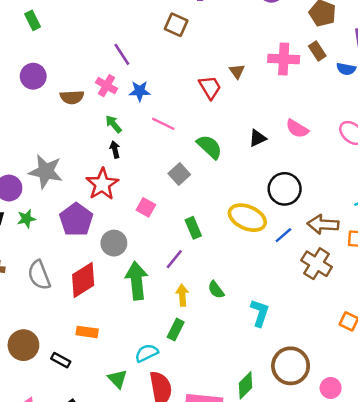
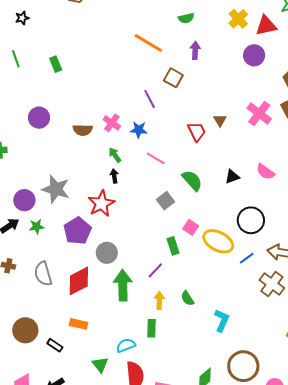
purple line: (122, 54) -> (150, 99), moved
pink cross: (284, 59) -> (259, 114), turned 30
purple circle: (33, 76) -> (39, 118), moved
pink square: (146, 207) -> (191, 227), moved
green rectangle: (176, 330) -> (151, 328), turned -30

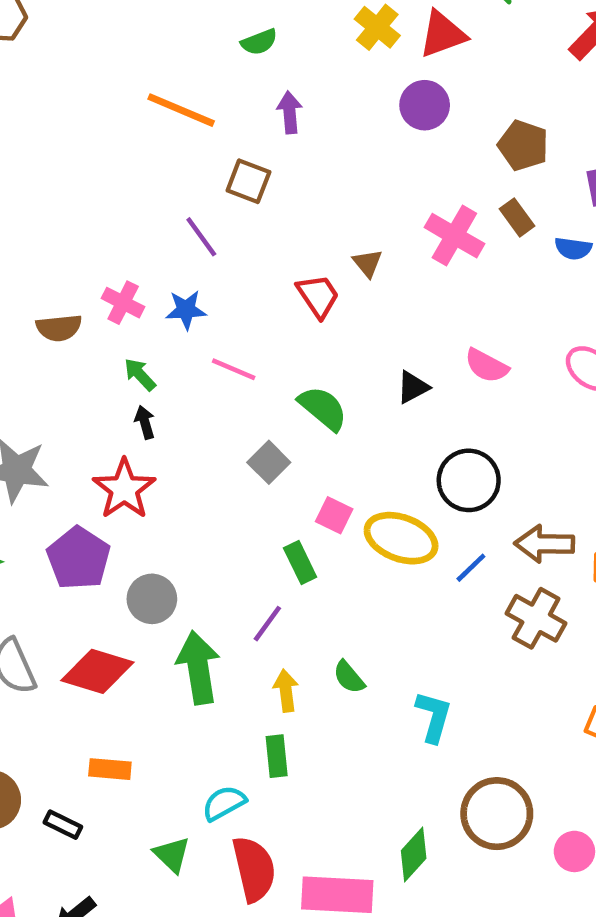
red diamond: (79, 281) -> (97, 671), turned 52

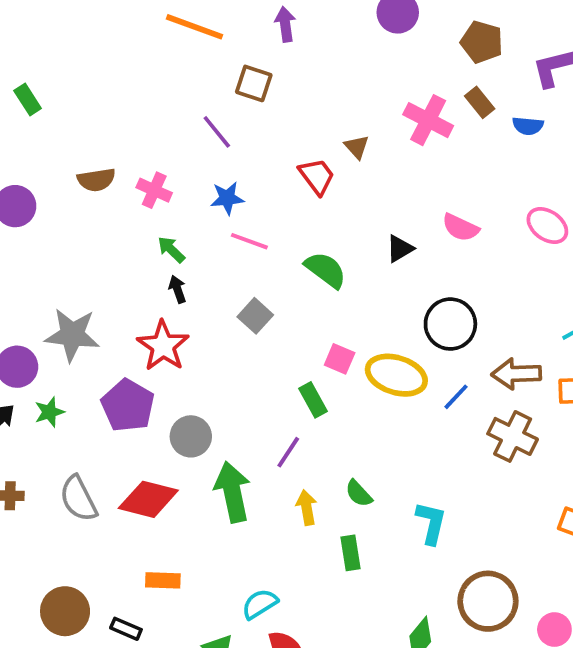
blue star: (186, 310) -> (227, 198), moved
brown semicircle: (59, 328) -> (96, 180), moved
gray square: (269, 462) -> (255, 316), moved
green rectangle: (277, 756) -> (351, 553), moved

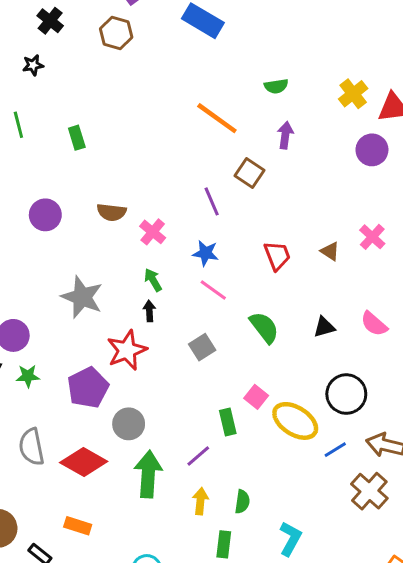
pink cross: (428, 120) -> (372, 237), size x0.7
brown triangle: (357, 147) -> (330, 251), moved, turned -30
gray star: (72, 335) -> (82, 297), moved
green semicircle: (359, 493) -> (242, 502), turned -145

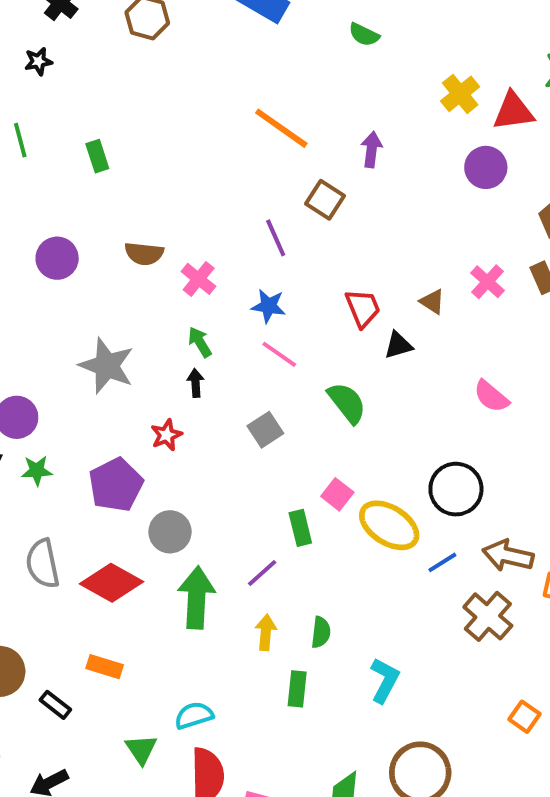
green semicircle: (276, 86) -> (364, 35), moved, turned 35
black triangle: (324, 327) -> (398, 345), moved
red star: (127, 350) -> (166, 435), size x0.6

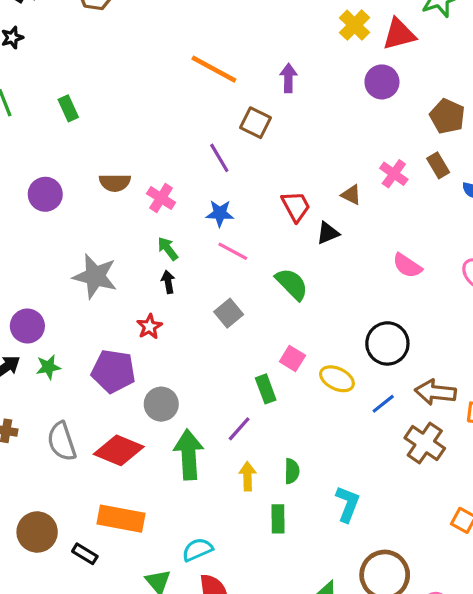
purple pentagon: (116, 485) -> (113, 371), turned -30
yellow ellipse: (389, 525) -> (337, 379), size x0.7
orange rectangle: (105, 667) -> (121, 519), size x1.6

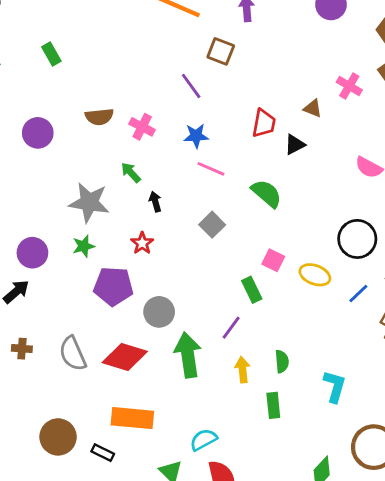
red trapezoid: (296, 206) -> (264, 123), turned 44
green arrow: (168, 249) -> (131, 172), moved
green star: (48, 367) -> (84, 246), moved

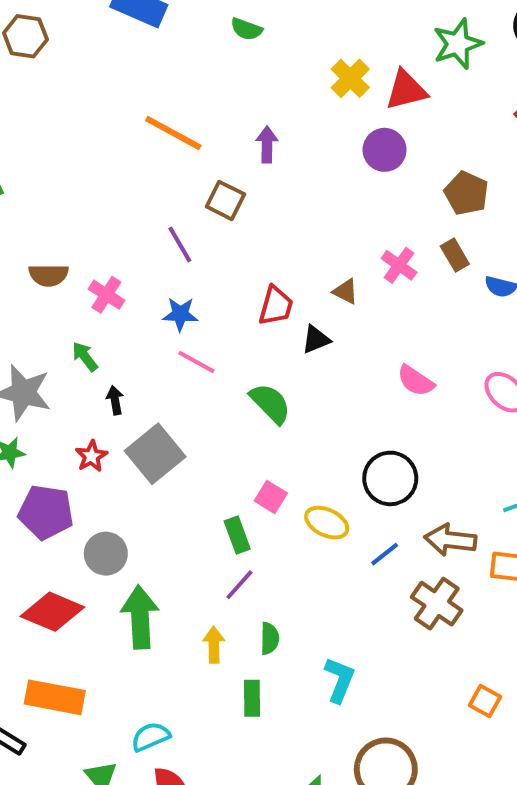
gray square: (212, 225) -> (155, 454), moved, size x1.6
purple line: (231, 328) -> (239, 585), moved

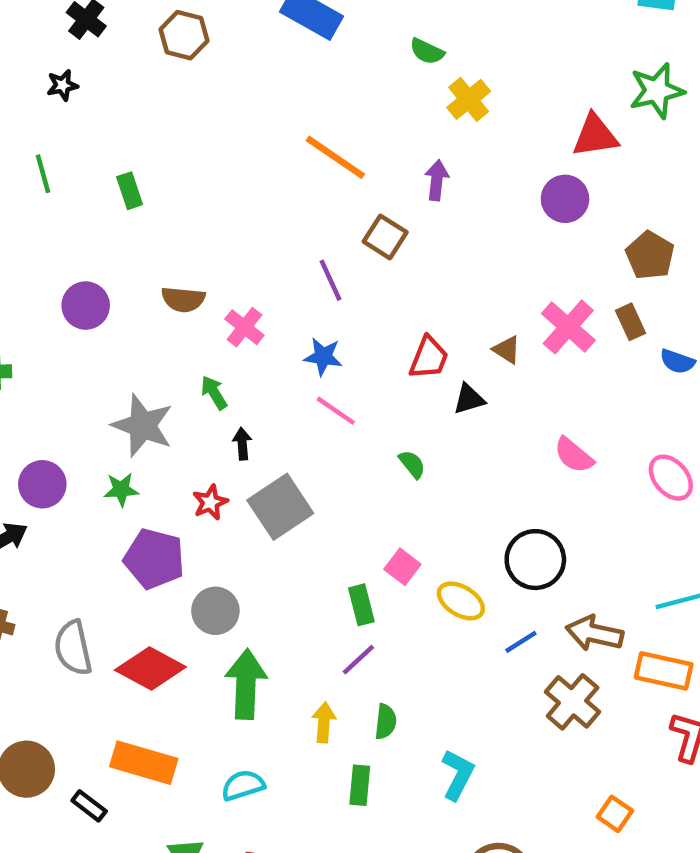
yellow cross: (350, 78) -> (469, 99), moved
pink cross: (399, 265) -> (568, 327), size x1.4
green semicircle: (270, 403) -> (412, 464), size x0.6
cyan semicircle: (151, 737) -> (243, 785), moved

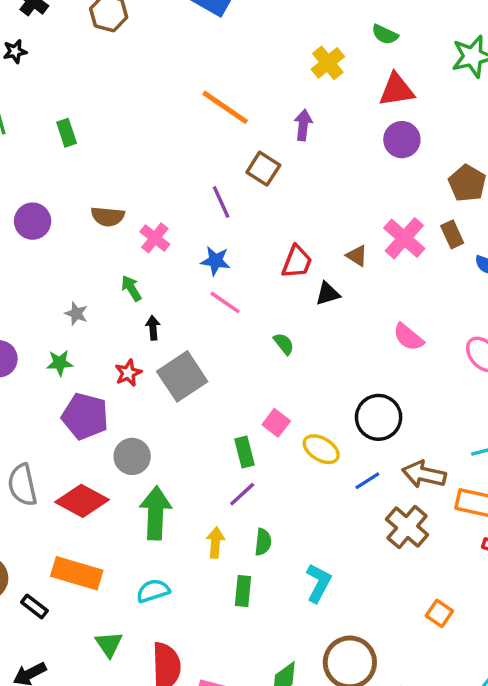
green semicircle: (427, 51) -> (385, 34), moved
red triangle: (595, 136) -> (397, 90), moved
gray star: (143, 425) -> (76, 314), size x0.5

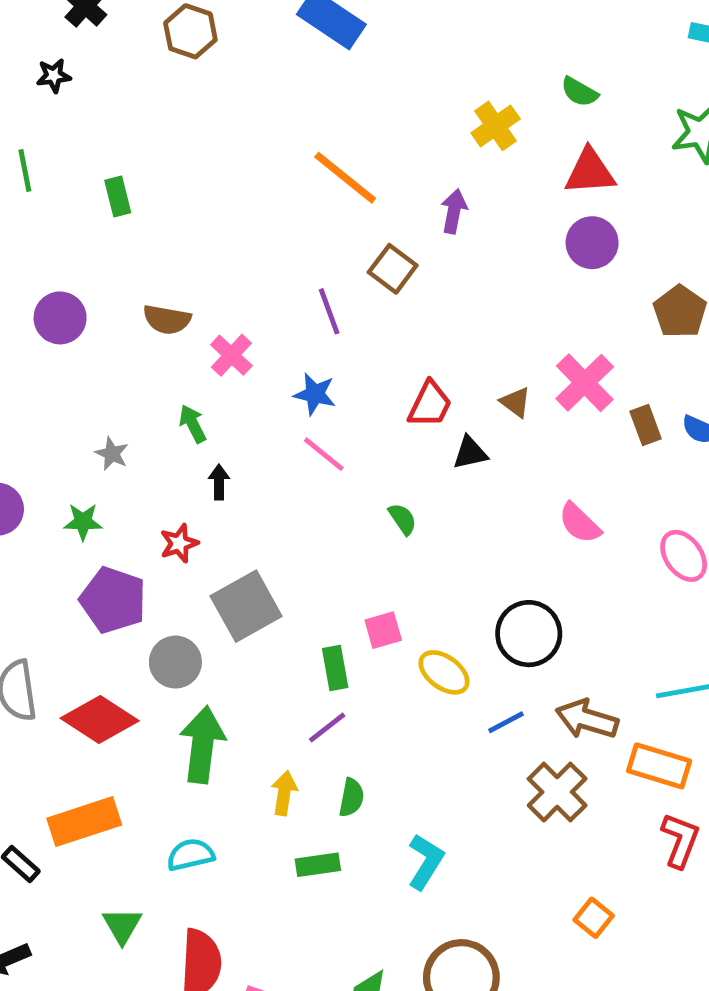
brown rectangle: (452, 234) -> (646, 425), moved
gray square: (182, 376) -> (246, 606), moved
pink square: (276, 423) -> (383, 630), turned 32
orange rectangle: (77, 573) -> (84, 822), turned -39
green rectangle: (243, 591) -> (318, 865), turned 72

